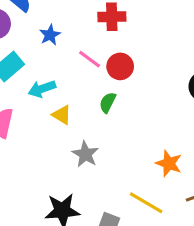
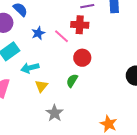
pink line: (90, 59) -> (62, 36), moved
yellow triangle: (62, 115) -> (41, 86), turned 32

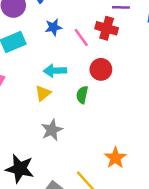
cyan arrow: (30, 68) -> (55, 71), moved
green semicircle: (72, 81) -> (82, 95), turned -32

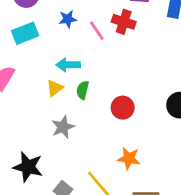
red circle: (101, 69) -> (123, 108), moved
green semicircle: (82, 95) -> (83, 90), moved
orange star: (115, 158) -> (129, 158), turned -30

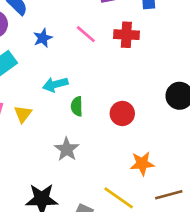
red cross: (124, 22) -> (126, 35), moved
pink line: (97, 31) -> (86, 34), moved
yellow triangle: (55, 88) -> (23, 114), moved

